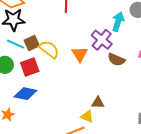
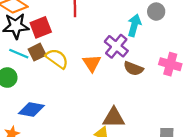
red square: (30, 67) -> (41, 27), moved
brown triangle: (98, 103) -> (114, 118), size x1.5

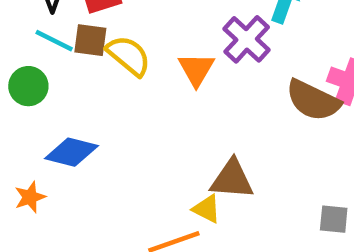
brown square: (37, 52) -> (90, 40), turned 30
brown semicircle: (133, 68) -> (313, 100), moved, size x1.4

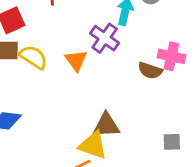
brown semicircle: (313, 100) -> (150, 71), size x0.7
yellow triangle: (207, 209) -> (93, 145), size x1.6

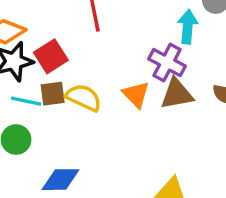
brown triangle: (106, 125) -> (177, 94), moved

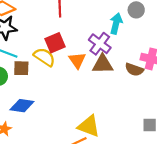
red square: (51, 56) -> (55, 43), moved
brown square: (53, 94) -> (21, 68), moved

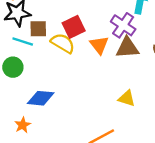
brown square: (21, 68) -> (38, 29), moved
yellow triangle: (89, 126) -> (127, 98), moved, size x0.7

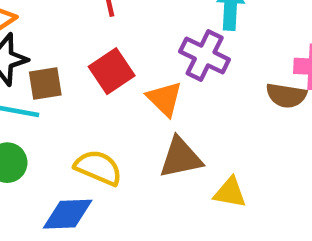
yellow semicircle: (63, 43) -> (98, 168), moved
brown triangle: (127, 48) -> (181, 158), moved

